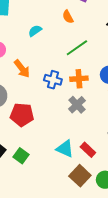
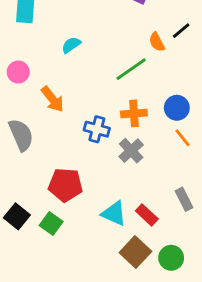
orange semicircle: (68, 17) -> (157, 42), moved
blue cross: (53, 80) -> (97, 129), moved
red pentagon: (22, 115) -> (65, 185), moved

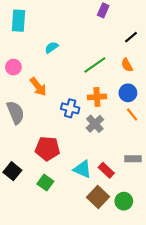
orange semicircle: (157, 42) -> (127, 65), moved
gray rectangle: (184, 199) -> (133, 159), turned -63
green square: (51, 223) -> (45, 183), moved

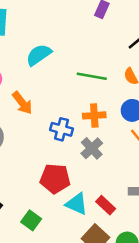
cyan semicircle: (52, 47) -> (39, 55), size x1.5
green line: (95, 65) -> (92, 76), turned 45
red pentagon: (47, 149) -> (55, 179), moved

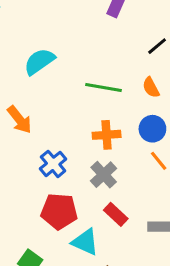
blue cross: (61, 129) -> (53, 164), moved, turned 35
red rectangle: (106, 205) -> (116, 214), moved

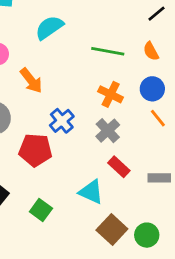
orange cross: (107, 135) -> (111, 94), turned 30
red pentagon: (59, 211) -> (35, 150), moved

